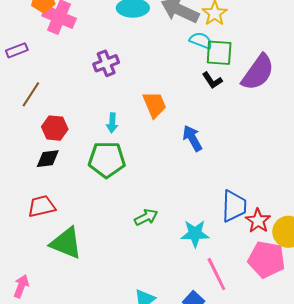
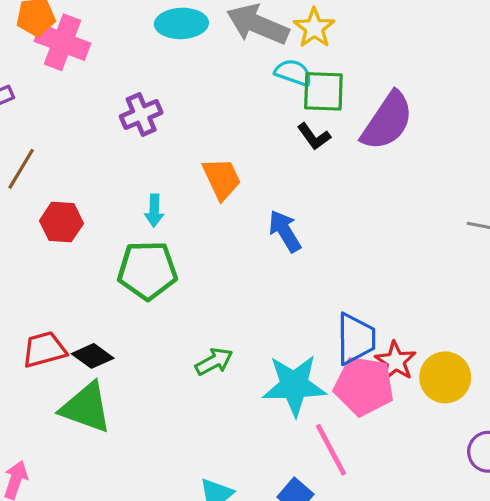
black diamond: (48, 159) -> (93, 356), moved, turned 45
cyan star: (195, 234) -> (294, 385), size x1.4
pink pentagon: (266, 259) -> (364, 386), moved

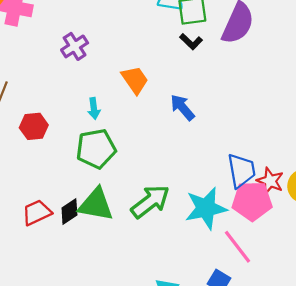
black diamond: (93, 356) -> (69, 211), turned -60
green arrow: (214, 362) -> (150, 202), size x1.6
green triangle: (86, 408) -> (96, 205), moved

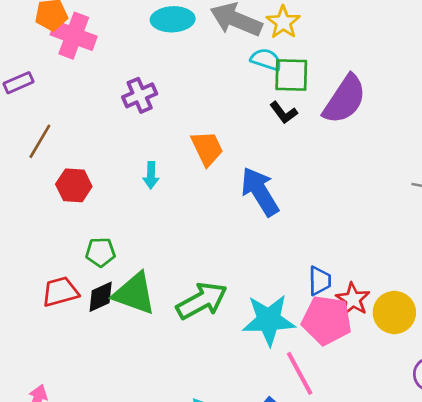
blue arrow: (182, 107) -> (260, 192), size x1.4
green pentagon: (96, 149) -> (100, 252), moved, size x0.6
blue trapezoid: (241, 171) -> (320, 281), size x0.7

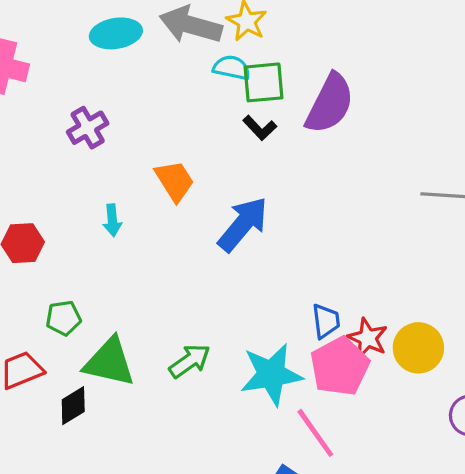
blue arrow: (260, 192) -> (243, 224), turned 78
black diamond: (101, 297) -> (73, 406), moved
green arrow: (202, 301) -> (190, 361), size x0.7
pink pentagon: (327, 320) -> (340, 366), turned -30

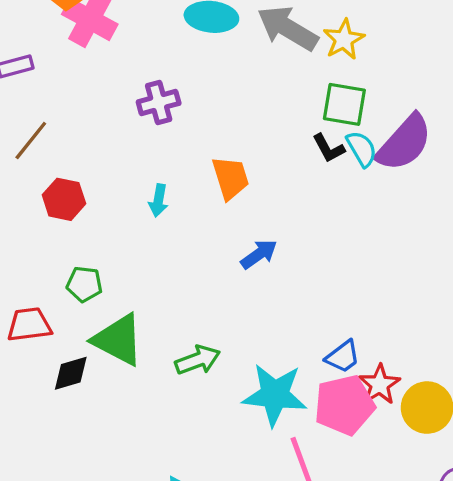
cyan semicircle: (232, 68) -> (362, 149), moved, turned 33
blue arrow: (243, 224) -> (259, 254), moved, size x0.6
blue trapezoid: (326, 321) -> (343, 357), turned 45

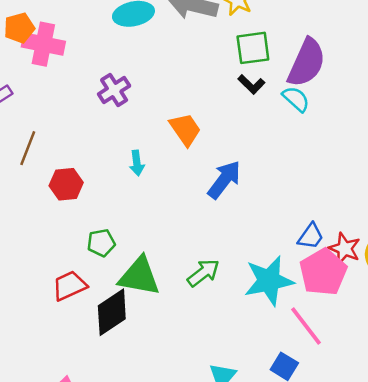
cyan semicircle: (362, 149) -> (296, 99), moved
blue arrow: (259, 254) -> (224, 180), size x1.4
black diamond: (71, 373) -> (112, 312), size x1.5

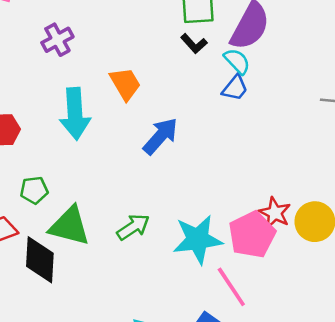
cyan arrow: (137, 163) -> (75, 114), size x2.0
blue trapezoid: (311, 236) -> (235, 88), moved
black diamond: (112, 312) -> (40, 260), turned -57

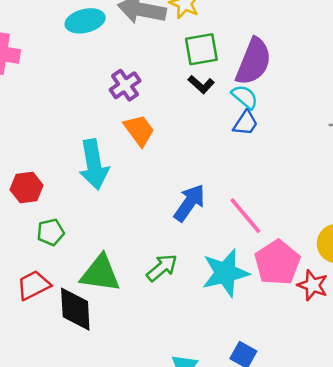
purple cross: (57, 40) -> (125, 85), moved
blue arrow: (160, 136) -> (189, 203), moved
green pentagon: (34, 190) -> (51, 232), moved
red star: (275, 213) -> (313, 285), moved
pink line: (231, 287) -> (245, 216), moved

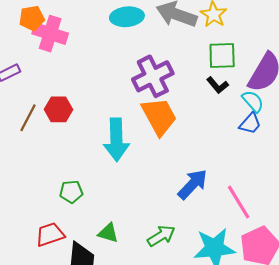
purple cross: (125, 85) -> (153, 76), size x1.5
orange trapezoid: (139, 130) -> (159, 116), size x1.4
red hexagon: (27, 187) -> (58, 109), moved
green triangle: (100, 273) -> (108, 233), size x0.6

